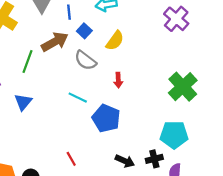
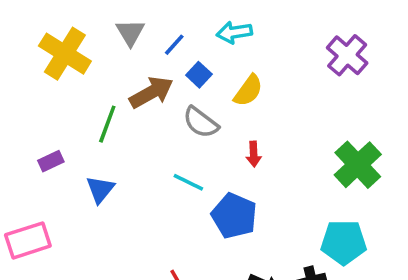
blue line: (69, 12) -> (174, 45), turned 48

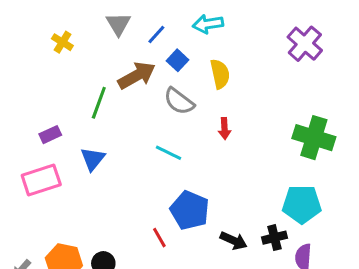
yellow cross: (65, 54) -> (62, 42), size x0.5
yellow semicircle: (248, 91) -> (220, 74), turned -48
green cross: (358, 165) -> (314, 138), turned -30
blue pentagon: (234, 216) -> (190, 210), moved
pink rectangle: (28, 240) -> (41, 180), moved

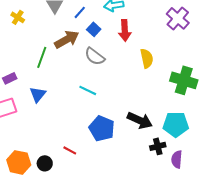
yellow semicircle: (220, 74) -> (147, 58), moved
red arrow: (225, 129) -> (125, 30), moved, size x1.5
red line: (159, 238) -> (70, 150), moved, turned -32
black arrow: (234, 241) -> (140, 120), moved, size x1.4

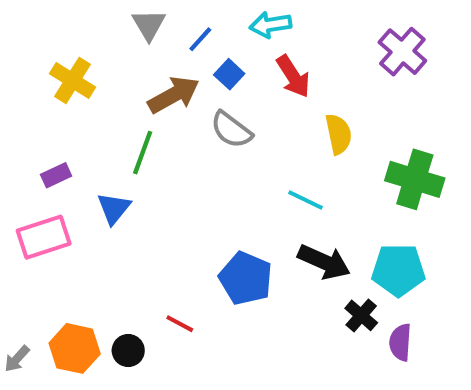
yellow cross: (18, 17) -> (73, 80), moved, size x1.5
red arrow: (125, 30) -> (293, 76), turned -30
green line: (42, 57) -> (143, 153), moved
cyan line: (88, 90) -> (306, 200), moved
black cross: (158, 146) -> (361, 315), turned -35

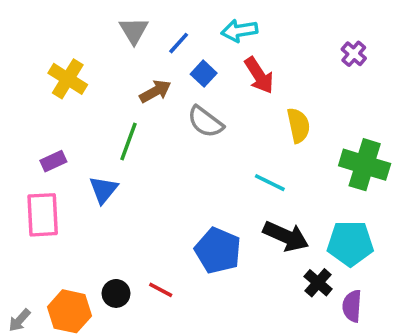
purple cross: (402, 52) -> (354, 54), size x0.6
brown arrow: (174, 95) -> (155, 91), size x0.7
pink rectangle: (44, 237) -> (43, 215), turned -75
black circle: (128, 351) -> (116, 293), moved

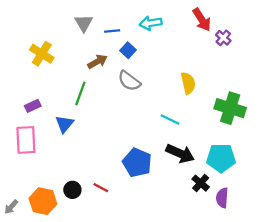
blue line: (179, 43) -> (112, 31), turned 42
red arrow: (259, 75) -> (202, 20), moved

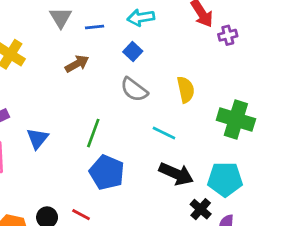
purple cross: (223, 38) -> (228, 35), turned 35
blue square: (128, 50) -> (133, 52), moved
gray semicircle: (129, 81) -> (134, 90), moved
green line: (80, 93) -> (93, 133), moved
blue pentagon: (137, 163) -> (107, 172), moved

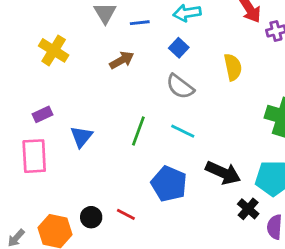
yellow semicircle: (186, 90) -> (233, 67), moved
cyan line: (164, 133) -> (183, 131), moved
blue pentagon: (107, 172) -> (169, 184), moved

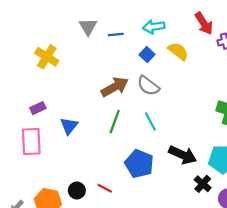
brown arrow: (122, 60) -> (115, 87), moved, size x1.4
yellow semicircle: (233, 67) -> (178, 51), moved, turned -40
cyan line: (183, 131) -> (150, 121), turned 36

